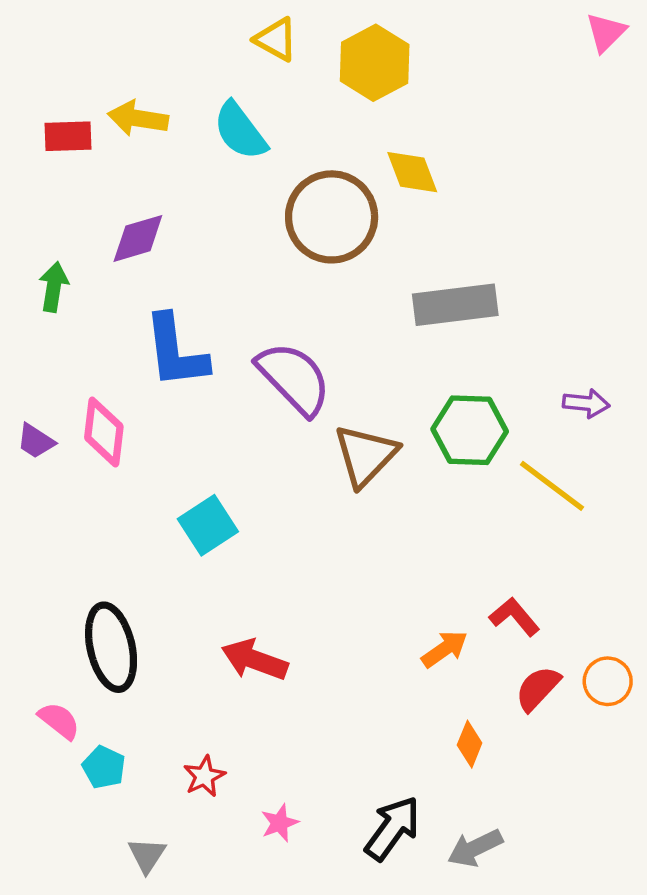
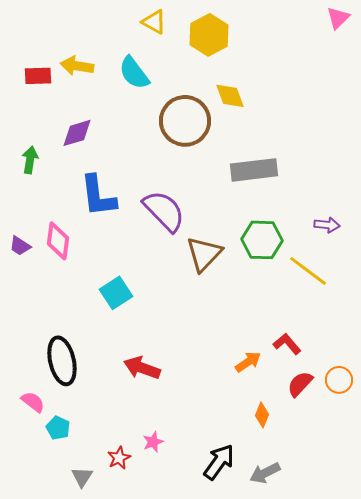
red star: (204, 776) -> (119, 458), moved
pink star: (280, 823) -> (153, 442), moved

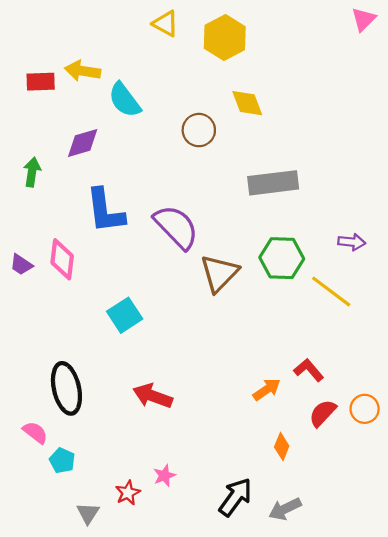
cyan semicircle: (134, 73) -> (125, 100), moved
brown circle: (185, 121) -> (199, 130), size x0.6

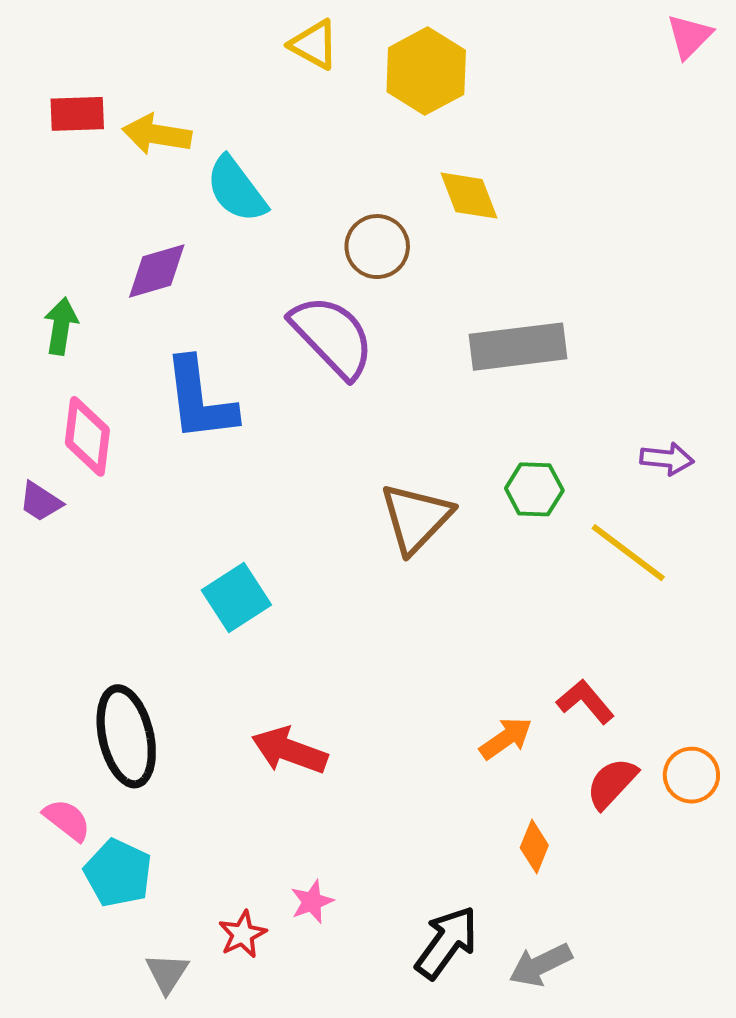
red rectangle: (41, 82) -> (77, 114), moved
purple semicircle: (176, 227) -> (332, 336), moved
green hexagon: (282, 258) -> (534, 489), size x0.7
pink diamond: (62, 259) -> (87, 436), moved
cyan pentagon: (62, 461) -> (118, 873), size x1.4

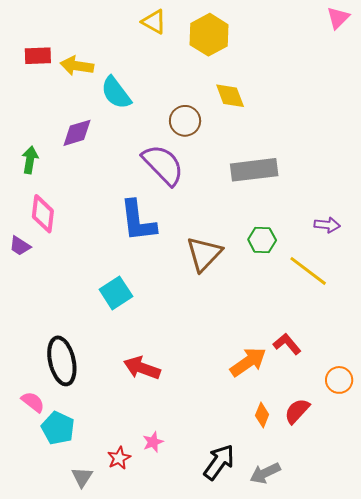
blue L-shape: (200, 400) -> (138, 221), moved
orange arrow: (506, 738) -> (248, 362), size x1.4
red semicircle: (612, 783) -> (297, 411), moved

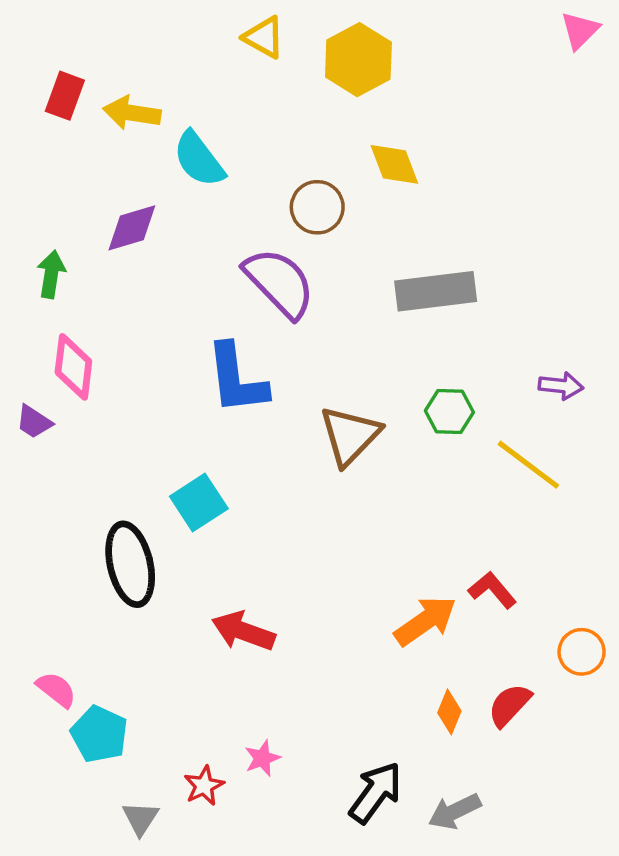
red rectangle: (38, 56) -> (65, 96), turned -68
black ellipse: (62, 361) -> (130, 564), moved

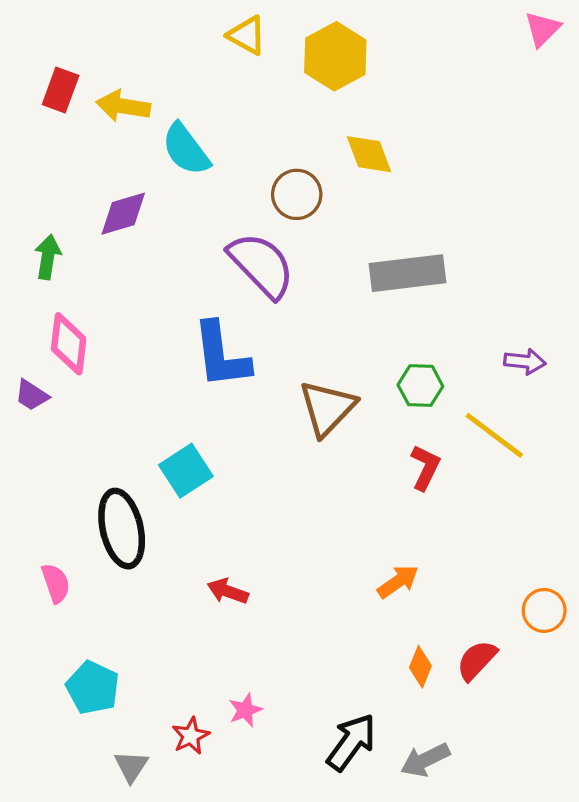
red L-shape: (492, 590) -> (425, 467), moved, turned 66
orange arrow: (425, 621) -> (398, 582), size x0.7
red arrow: (243, 631) -> (228, 591), size x0.7
pink semicircle: (56, 690) -> (56, 583), moved, turned 33

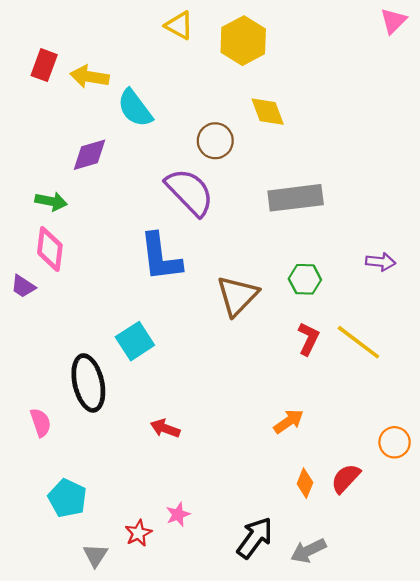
green arrow: (48, 257) -> (51, 201), moved, turned 92
yellow line: (494, 435) -> (358, 342), moved

